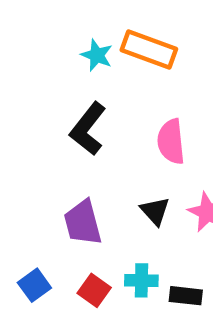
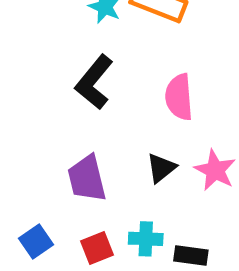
black triangle: (155, 211) -> (161, 168), turned 32
red square: (94, 290) -> (97, 248), turned 32

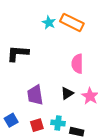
black L-shape: (94, 82) -> (18, 53), moved, turned 50

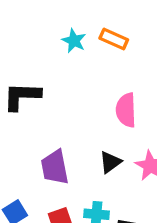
orange rectangle: (72, 22) -> (114, 39), size x0.7

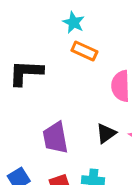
orange rectangle: (114, 39) -> (84, 51), moved

